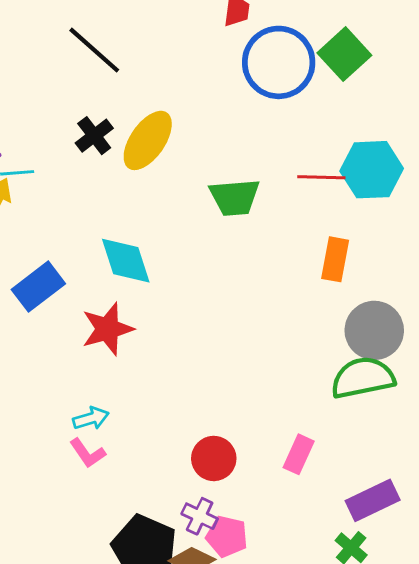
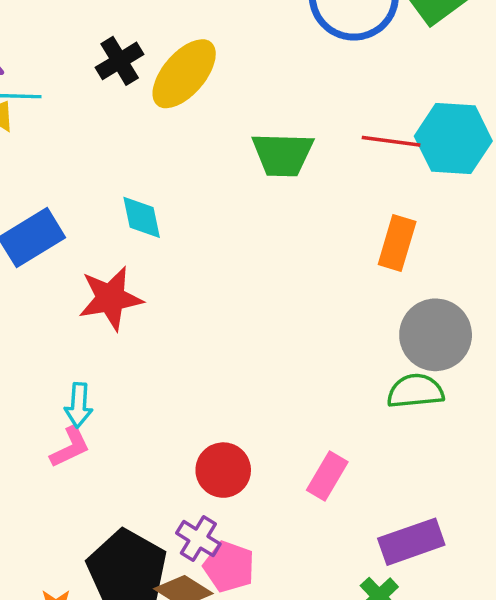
cyan diamond: (126, 261) -> (142, 217), size x0.7
green semicircle: (363, 378) -> (415, 391), size x0.7
cyan arrow: (91, 418) -> (79, 405), turned 104
pink L-shape: (88, 453) -> (70, 447), turned -87

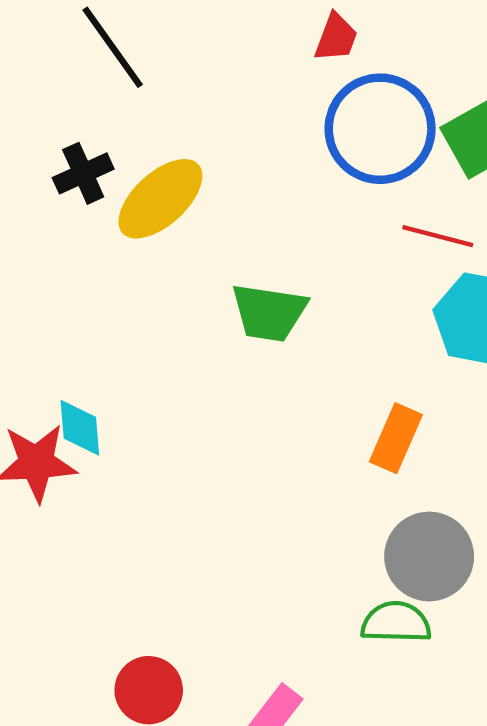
red line: (391, 141) -> (438, 236), moved
cyan diamond: (142, 217) -> (80, 428), moved

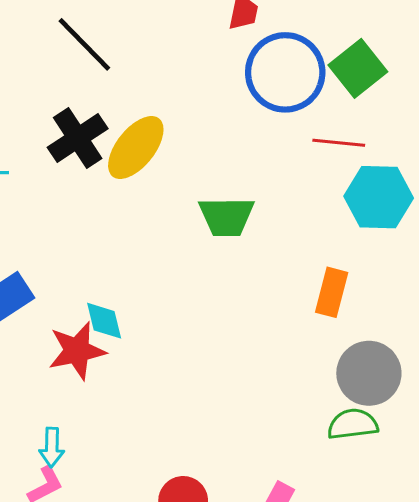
black cross: (83, 173) -> (78, 138), size x1.4

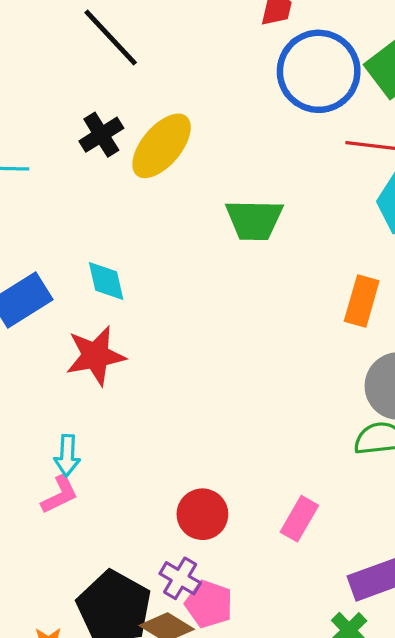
black cross: (78, 138) -> (101, 135), size x0.7
cyan diamond: (104, 321) -> (106, 281), moved

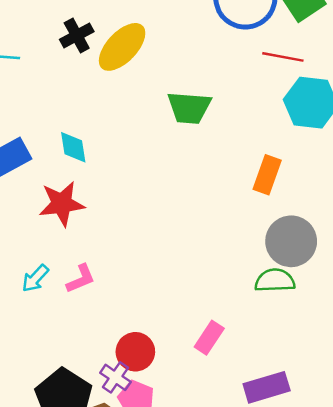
cyan arrow: (67, 455) -> (35, 278), turned 36
pink L-shape: (60, 495) -> (81, 279), moved
red circle: (202, 514) -> (135, 352), moved

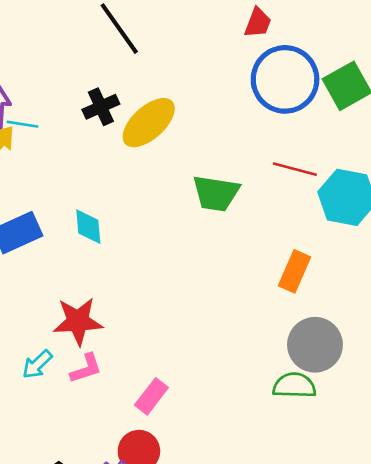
red line: (283, 57) -> (295, 169), moved
red star: (62, 204) -> (78, 321), moved
pink rectangle: (209, 338) -> (151, 396), moved

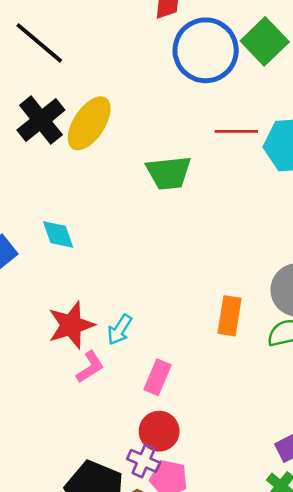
black cross: (101, 107) -> (41, 120), size x1.4
orange rectangle: (294, 271) -> (230, 316), moved
cyan arrow: (37, 364) -> (120, 330), moved

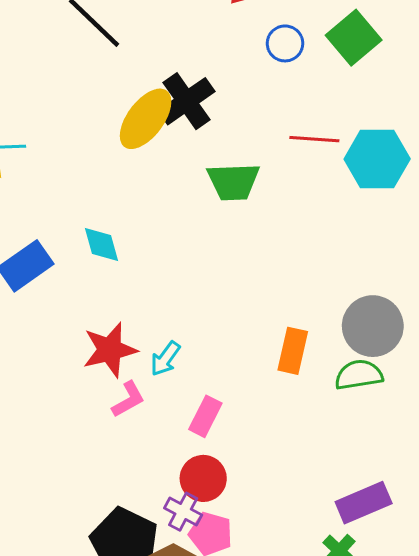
blue circle: (206, 50) -> (285, 43), size x0.5
black cross: (41, 120) -> (186, 101), moved

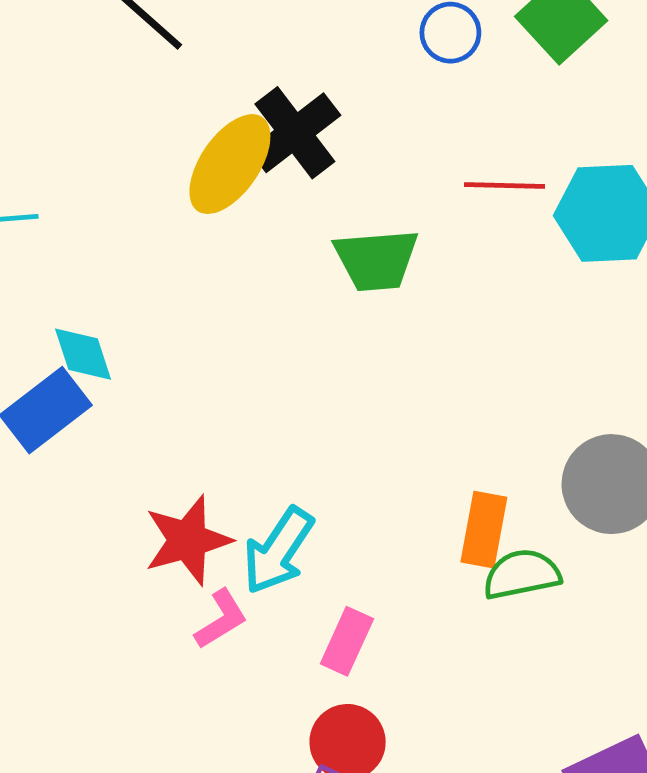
cyan diamond: (101, 244) -> (83, 354), moved
cyan arrow: (165, 359) -> (278, 551), size x1.5
green semicircle: (359, 375) -> (522, 574), moved

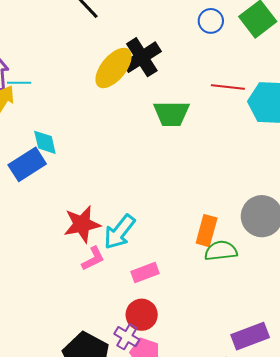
pink rectangle: (347, 641) -> (145, 272), turned 40

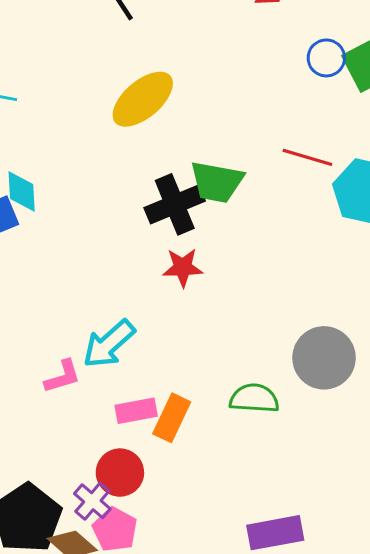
blue circle: (211, 21) -> (326, 58), moved
black cross: (142, 57) -> (175, 204), moved
red star: (82, 224) -> (183, 267), moved, size x0.7
orange rectangle: (207, 231) -> (172, 418), moved

